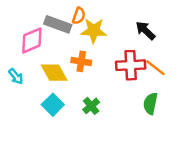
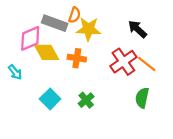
red cross: (131, 65) -> (123, 62), turned -32
yellow diamond: (54, 73) -> (47, 52), moved

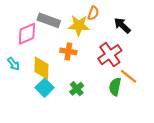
orange semicircle: (74, 15) -> (93, 13), moved
yellow diamond: (47, 52) -> (41, 68), moved, turned 30
orange line: (147, 64) -> (129, 76), moved
green semicircle: (142, 98) -> (115, 87), moved

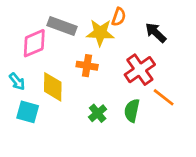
green semicircle: (115, 87) -> (132, 111), moved
cyan square: (45, 88) -> (28, 112), moved, turned -30

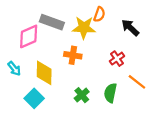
red cross: (140, 70) -> (117, 59), size x0.6
cyan square: (28, 112) -> (34, 98), moved, turned 30

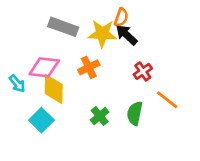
black arrow: (130, 28) -> (127, 35), moved
pink diamond: (29, 36) -> (44, 67), moved, turned 30
orange cross: (73, 55) -> (89, 67), turned -35

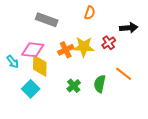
yellow star: (102, 34) -> (84, 47), moved
black arrow: (127, 35) -> (129, 28), moved, turned 132
red cross: (143, 71) -> (109, 43), moved

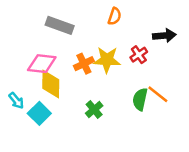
cyan arrow: (13, 62) -> (16, 101), moved
green semicircle: (100, 84) -> (140, 99), moved

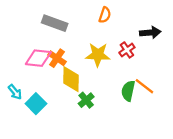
orange cross: (84, 64) -> (57, 58), moved, turned -30
yellow diamond: (51, 84) -> (71, 79), moved

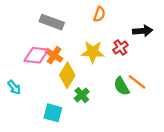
yellow diamond: (71, 79) -> (67, 75), turned 30
green semicircle: (128, 91) -> (122, 86), turned -42
cyan square: (36, 104) -> (53, 113), moved, turned -30

